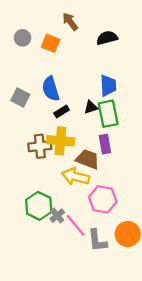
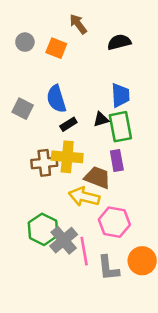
gray cross: (57, 216) -> (64, 240), size x1.6
pink line: (76, 225) -> (84, 251), turned 30

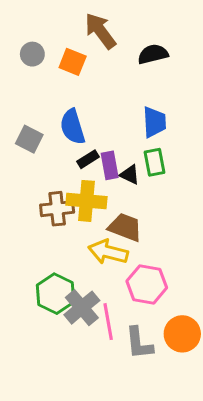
brown arrow: (78, 24) -> (100, 31), size x1.4
black triangle: (101, 119) -> (130, 175), moved, turned 42
green rectangle: (120, 127) -> (154, 162), size x0.7
purple rectangle: (117, 160) -> (110, 165), moved

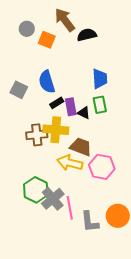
gray circle: (32, 54) -> (27, 29), moved
black semicircle: (153, 54) -> (87, 35), moved
pink hexagon: (147, 284) -> (102, 167), moved

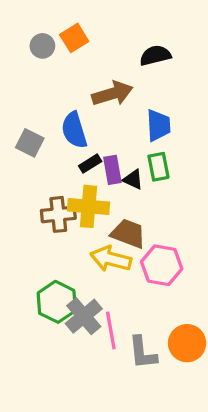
brown arrow: (65, 20) -> (112, 94), moved, turned 110
black semicircle: (87, 35) -> (155, 55), moved
orange square: (47, 40) -> (74, 38), moved, turned 36

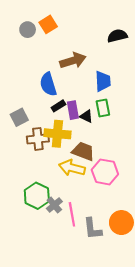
black semicircle: (155, 55) -> (117, 36), moved
gray square: (30, 143) -> (19, 117), moved, turned 36
gray cross: (84, 316) -> (54, 205), size x0.7

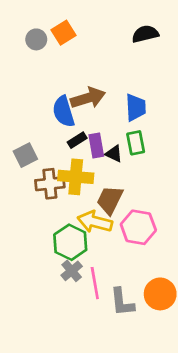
black semicircle: (117, 36) -> (145, 34), moved
brown arrow: (73, 61) -> (88, 98), moved
brown trapezoid: (83, 151) -> (110, 200), turned -85
green hexagon: (37, 196) -> (70, 242), moved

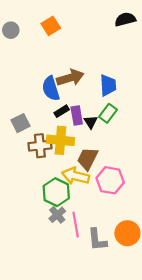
black semicircle: (145, 34) -> (125, 19), moved
gray circle: (36, 39) -> (11, 30), moved
green rectangle: (136, 143) -> (108, 113), turned 48
black triangle: (114, 154) -> (91, 122), turned 32

